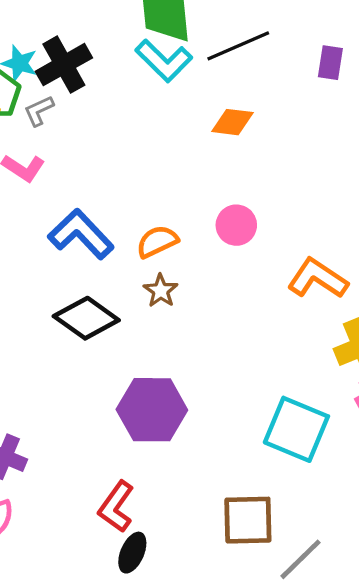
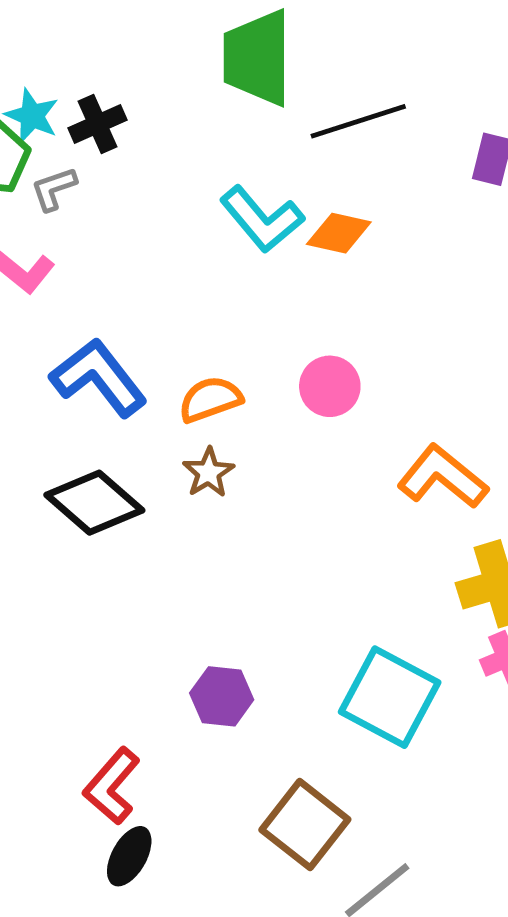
cyan L-shape: (164, 61) -> (262, 219), moved
black cross: (64, 65) -> (97, 124), size x0.7
purple hexagon: (152, 410) -> (222, 696), moved, size x0.6
brown square: (248, 520) -> (305, 825), turned 34

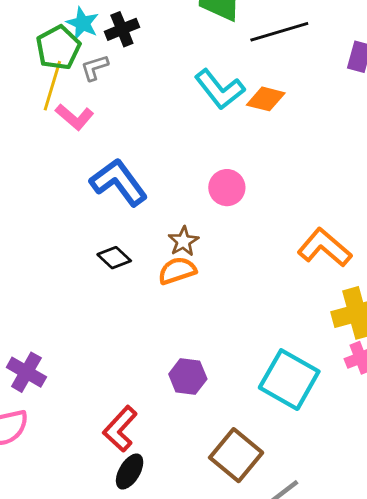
pink circle: (330, 386) -> (227, 188), moved
orange semicircle: (210, 399) -> (177, 271), moved
black diamond: (94, 503) -> (114, 258), size x0.6

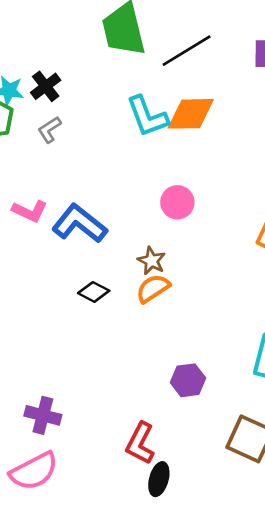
gray L-shape: (95, 68) -> (49, 130), moved
cyan L-shape: (220, 89) -> (147, 116), turned 33
orange diamond: (266, 99) -> (191, 114), size x1.4
pink L-shape: (75, 117) -> (30, 211), moved

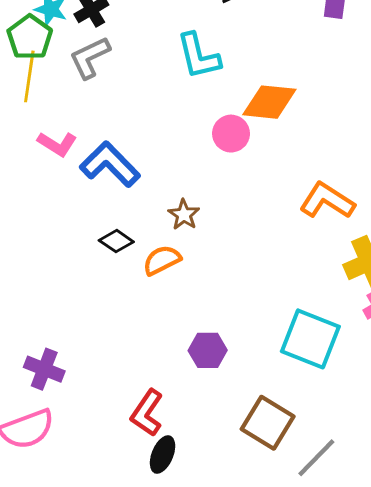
orange diamond: (191, 114) -> (269, 102), moved
gray L-shape: (49, 130) -> (90, 57), size x1.5
pink circle: (177, 202) -> (231, 134), moved
orange semicircle: (153, 288) -> (162, 260), moved

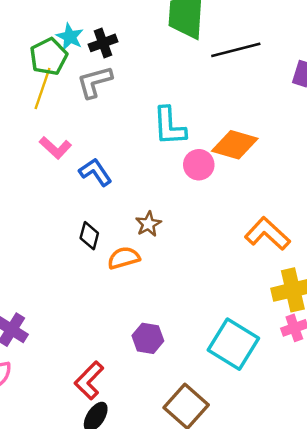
cyan L-shape: (199, 56) -> (169, 126), moved
blue L-shape: (110, 164) -> (95, 172), size x0.7
black diamond: (116, 241) -> (89, 236), turned 60

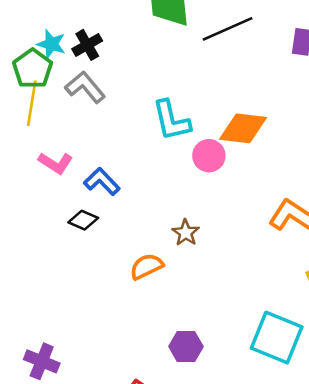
gray L-shape: (95, 82) -> (85, 87), turned 75
brown star: (148, 224) -> (186, 233), moved
black diamond: (89, 236) -> (83, 220), moved, turned -72

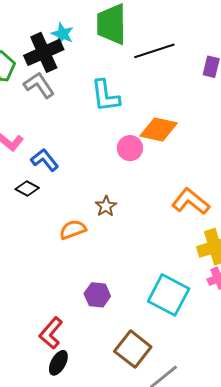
cyan star: (51, 44) -> (62, 34), moved
black cross: (87, 45) -> (44, 52), size x1.6
cyan L-shape: (171, 120) -> (105, 96), moved

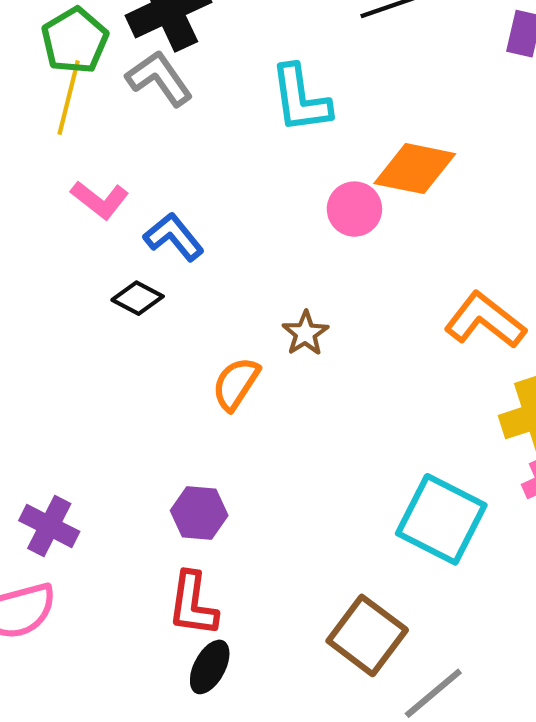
orange semicircle: (73, 230) -> (236, 384), turned -36
purple hexagon: (97, 295) -> (199, 513), moved
red L-shape: (51, 333) -> (193, 604), turned -32

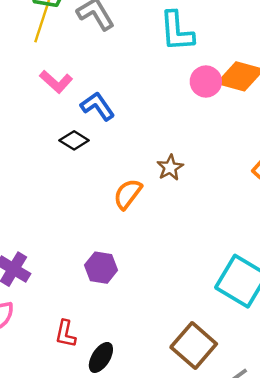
pink circle: (354, 209) -> (206, 81), moved
red L-shape: (193, 604) -> (66, 334), moved, size x0.7

